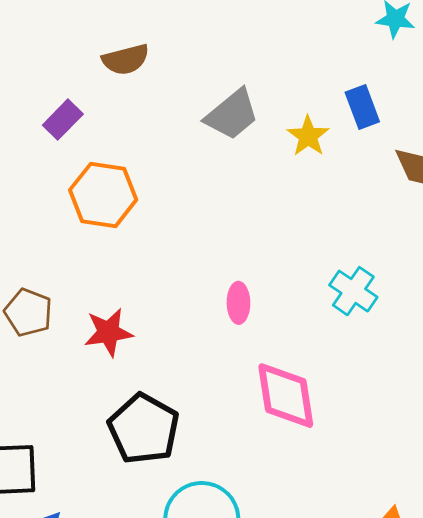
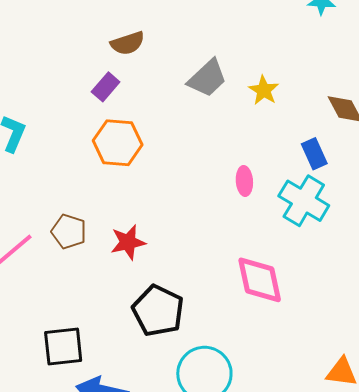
blue rectangle: (362, 107) -> (314, 154), moved
purple rectangle: (63, 120) -> (106, 87), moved
cyan cross: (353, 291) -> (304, 201), size x1.4
pink ellipse: (238, 303) -> (244, 181), moved

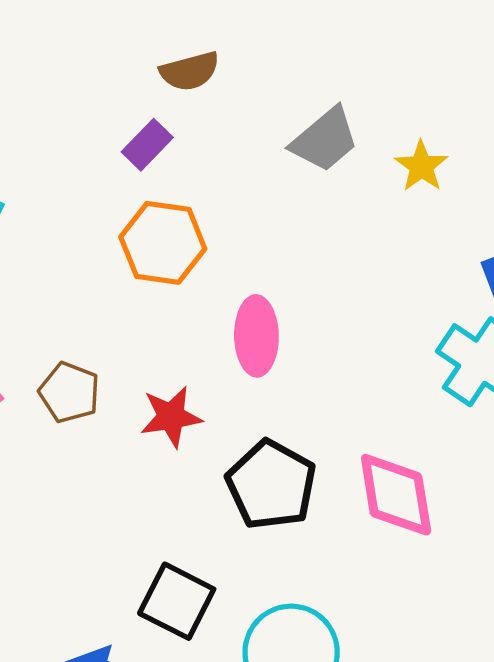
pink ellipse: (244, 181) -> (256, 336), moved, size x1.5
black pentagon: (158, 311) -> (271, 485), moved
black square: (63, 347) -> (177, 601), moved, turned 30

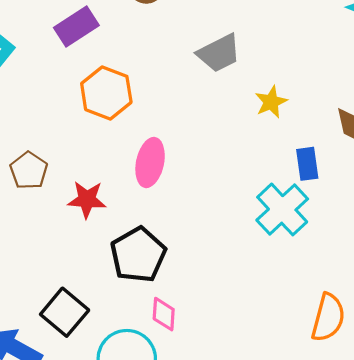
purple rectangle: (147, 145) -> (76, 27), moved, size x1.4
yellow star: (421, 166) -> (271, 102), moved
pink diamond: (396, 495) -> (164, 314), moved, size x0.6

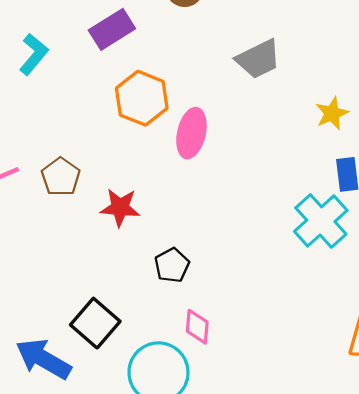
yellow star: (271, 102) -> (332, 113), moved
pink ellipse: (150, 163) -> (191, 133), moved
black pentagon: (138, 255) -> (172, 265), size x0.6

